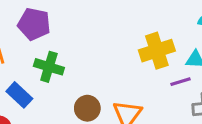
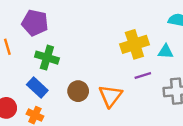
purple line: (180, 82) -> (143, 76), moved
blue rectangle: (19, 95) -> (37, 88), moved

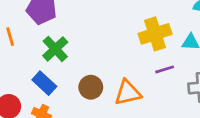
green cross: (47, 58) -> (55, 49), turned 30
orange triangle: (110, 96) -> (128, 93), turned 40

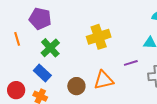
yellow cross: (155, 34) -> (99, 37), moved
brown circle: (91, 87) -> (76, 86), moved

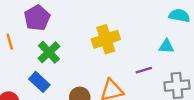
purple pentagon: (40, 19) -> (37, 18), turned 30

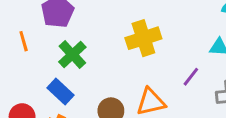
purple line: (144, 70) -> (191, 77), turned -35

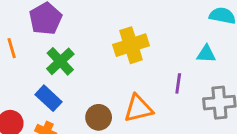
purple line: (191, 77) -> (178, 83), turned -30

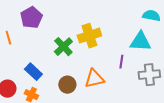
cyan triangle: (206, 54) -> (140, 42), size x1.6
green cross: (60, 61) -> (63, 47), moved

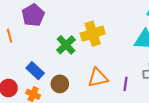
purple line: (121, 62) -> (125, 84), moved
brown circle: (67, 85) -> (60, 84), moved

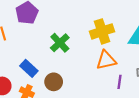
yellow cross: (93, 34) -> (102, 31), moved
orange triangle: (98, 78) -> (106, 60), moved

